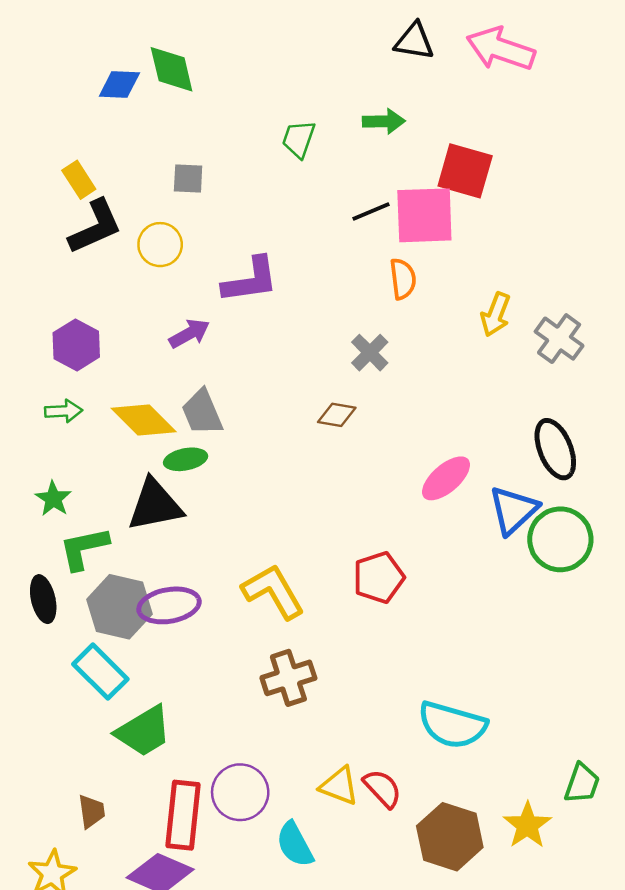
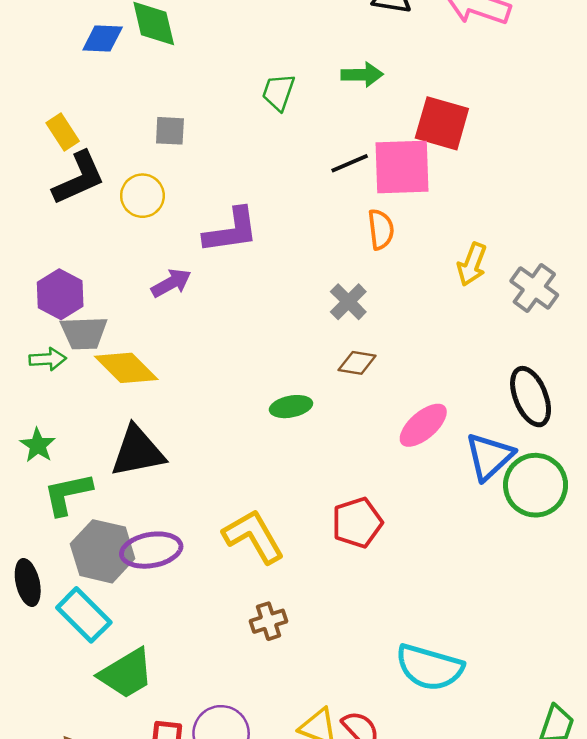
gray trapezoid: (202, 412) -> (84, 333), moved, turned -69
brown diamond: (337, 415) -> (357, 363), moved
green ellipse: (186, 459) -> (291, 407), moved
black ellipse: (43, 599) -> (28, 582), moved
brown cross: (288, 678) -> (269, 621), size x0.7

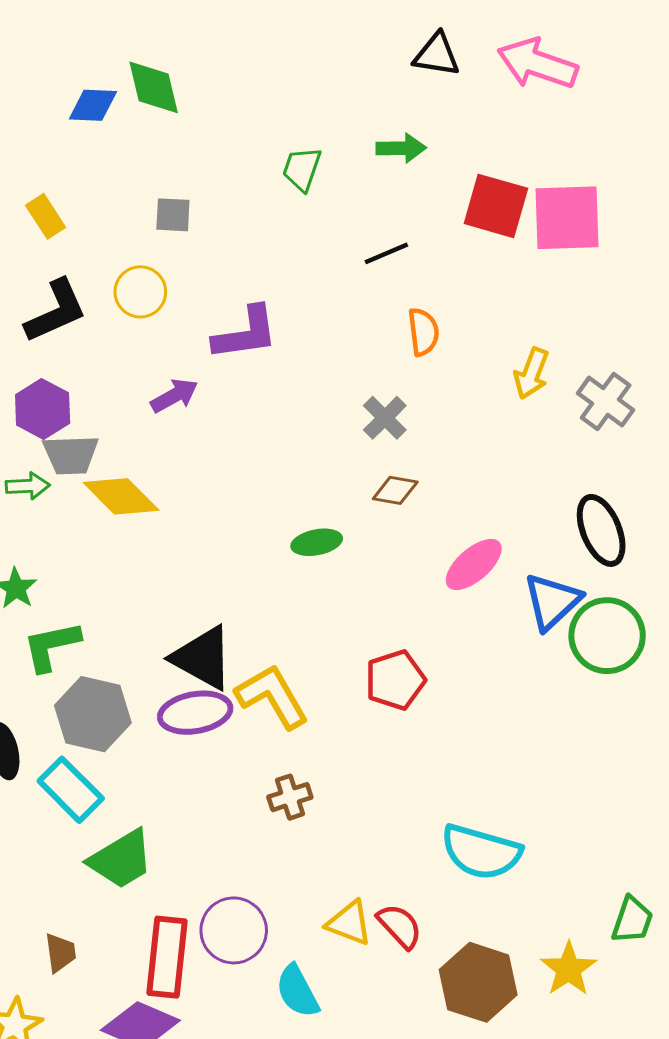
pink square: (402, 167) -> (567, 218), moved
black L-shape: (79, 178) -> (56, 311), moved
black triangle: (137, 451) -> (203, 658), moved, turned 40
purple ellipse: (151, 550) -> (195, 713), moved

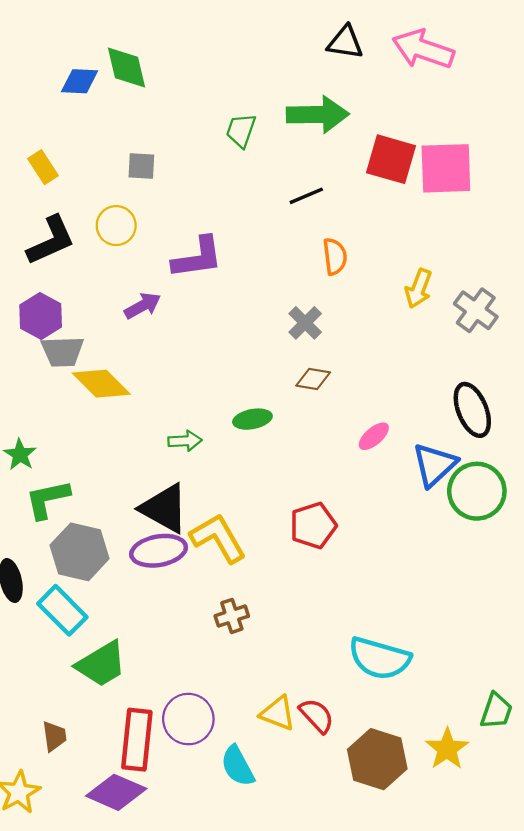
green arrow: (401, 148) -> (318, 114), size x1.6
green arrow: (28, 486) -> (185, 441), moved
pink ellipse: (474, 564) -> (374, 436), size x0.7

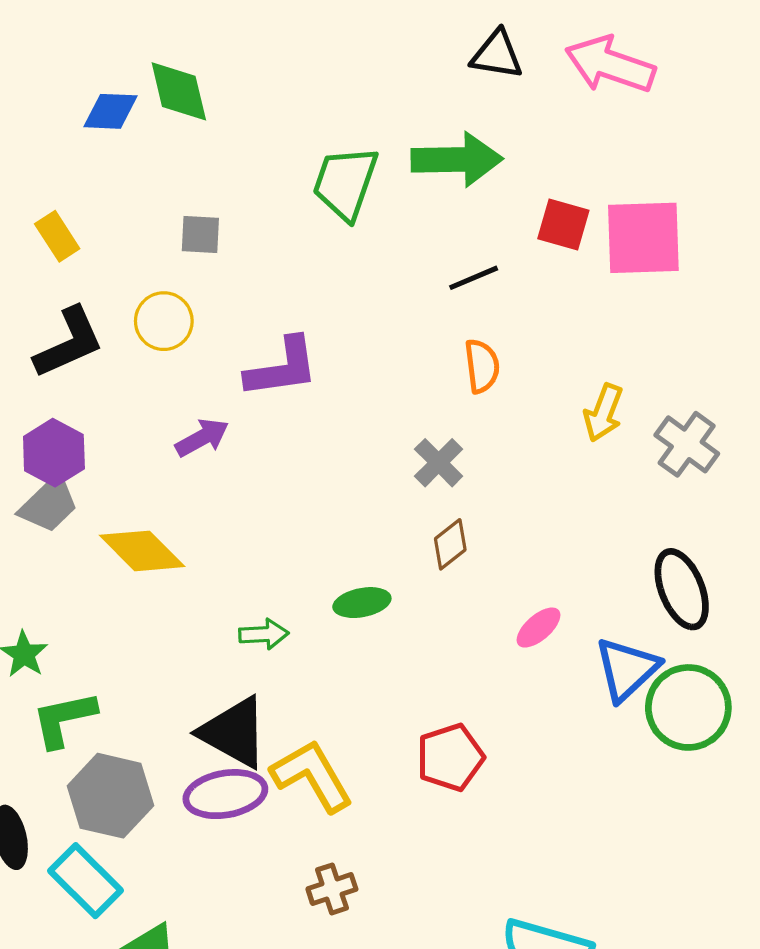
green trapezoid: (241, 131) -> (345, 183), size x1.5
red square: (391, 159) -> (563, 225), size x0.7
black line: (306, 196) -> (474, 278), moved
gray trapezoid: (62, 351) -> (49, 504), moved, turned -42
brown diamond: (313, 379) -> (450, 544), turned -48

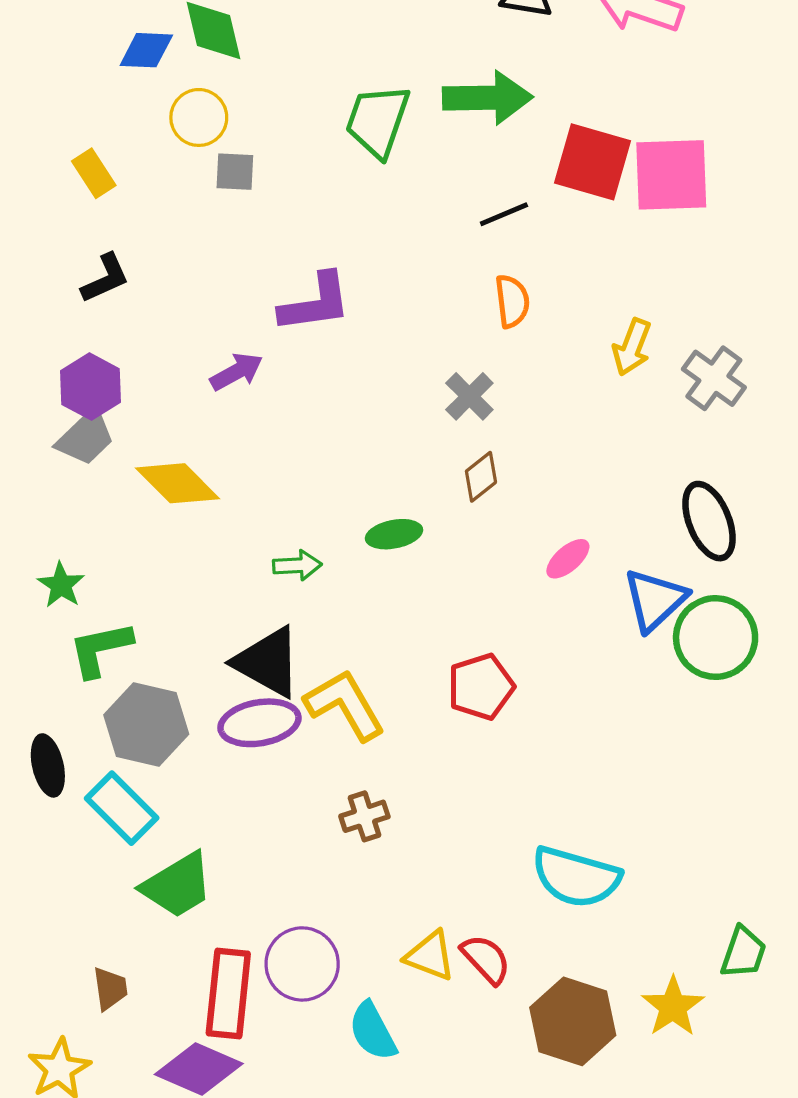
red square: (563, 225) -> (592, 162), size x1.5
yellow circle: (164, 321) -> (199, 117), moved
black L-shape: (69, 343) -> (105, 278), size x0.7

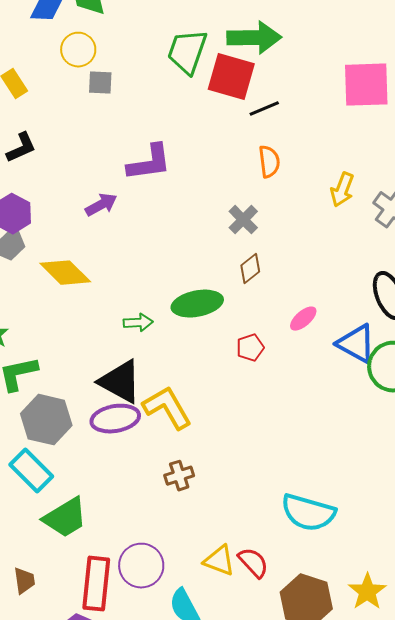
red square: (592, 162) -> (231, 77), moved
green ellipse: (394, 534) -> (197, 304), size x1.5
blue triangle: (655, 600) -> (356, 344), turned -48
red pentagon: (481, 687) -> (250, 348), moved, size x0.7

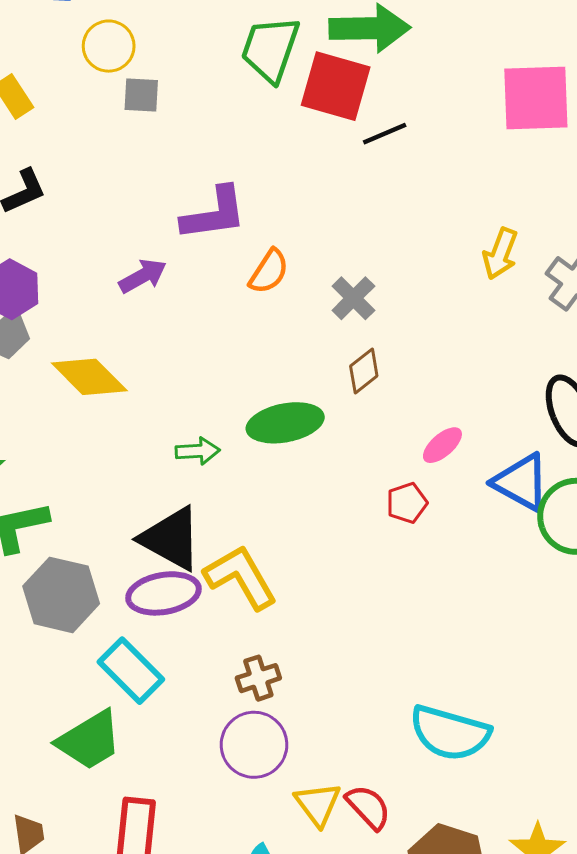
orange semicircle: (269, 162) -> (269, 272), moved, turned 40
red pentagon: (250, 348) -> (407, 503), moved
cyan rectangle: (31, 471) -> (131, 671), moved
yellow triangle: (219, 561) -> (318, 804), turned 32
purple circle: (141, 566) -> (254, 745), moved

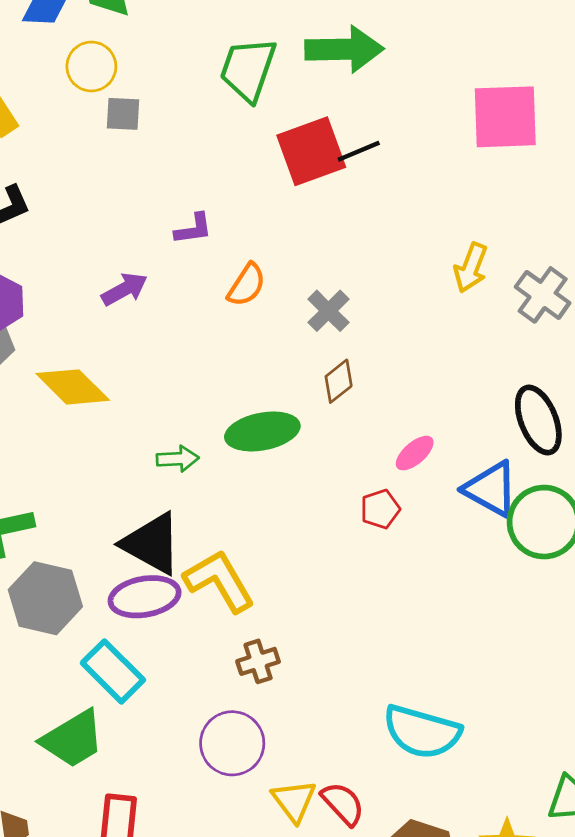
red square: (336, 86) -> (311, 151), moved, turned -36
purple L-shape: (214, 214) -> (193, 229), size x0.6
brown cross: (258, 678) -> (258, 661), moved

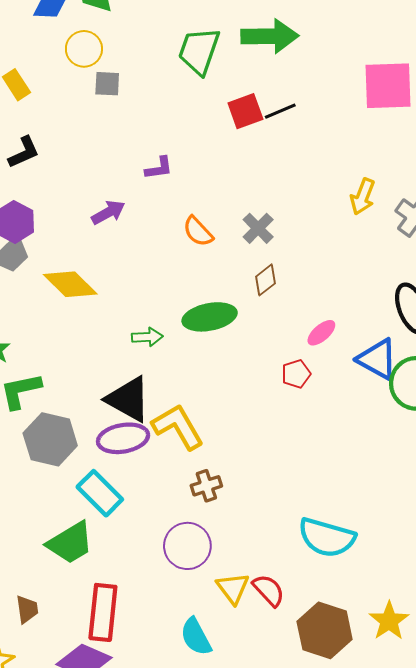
red square: (311, 151) -> (245, 111), size x0.7
orange semicircle: (247, 285) -> (198, 231), moved, turned 104

